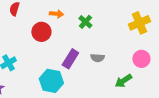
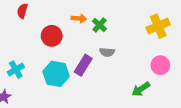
orange arrow: (56, 14) -> (79, 18), moved
gray semicircle: (97, 58) -> (107, 52), moved
cyan hexagon: (51, 81) -> (56, 74), moved

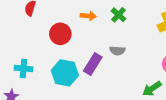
green cross: (99, 25) -> (118, 15), moved
cyan cross: (16, 70) -> (23, 68), turned 35

